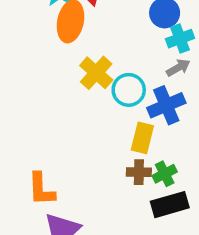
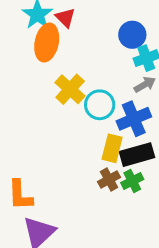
brown cross: (139, 172) -> (109, 179), turned -30
black rectangle: (170, 205) -> (137, 155), moved

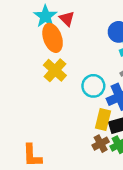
orange ellipse: (47, 43) -> (53, 38), turned -32
yellow cross: (70, 89) -> (55, 70), moved

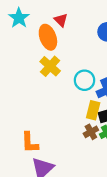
cyan star: (45, 16) -> (19, 18), moved

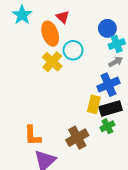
cyan circle: (84, 80) -> (73, 50), moved
brown cross: (91, 132) -> (77, 138), moved, size x1.5

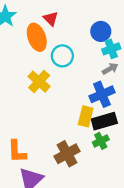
yellow cross: (52, 62) -> (39, 82), moved

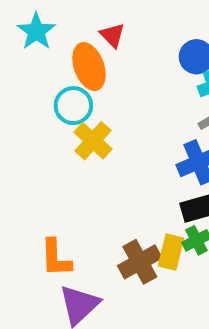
cyan circle: (62, 56) -> (73, 106), moved
yellow rectangle: (86, 116) -> (171, 252), moved

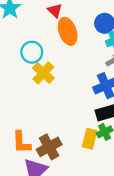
orange ellipse: (89, 67) -> (68, 31), moved
brown cross: (140, 262) -> (49, 147), moved

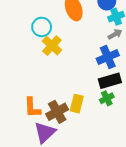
yellow rectangle: (90, 139) -> (77, 104), moved

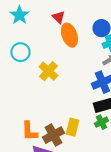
cyan circle: (42, 27) -> (20, 52), moved

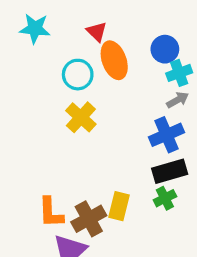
cyan star: (19, 15) -> (35, 29), turned -30
cyan circle: (20, 52) -> (78, 75), moved

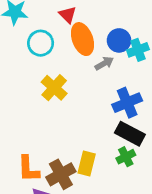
blue circle: (165, 49) -> (119, 40), moved
cyan circle: (78, 75) -> (41, 43), moved
gray arrow: (178, 100) -> (104, 63), moved
black rectangle: (170, 171) -> (130, 134), turned 44

